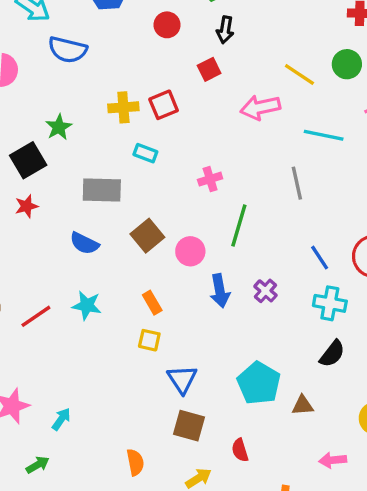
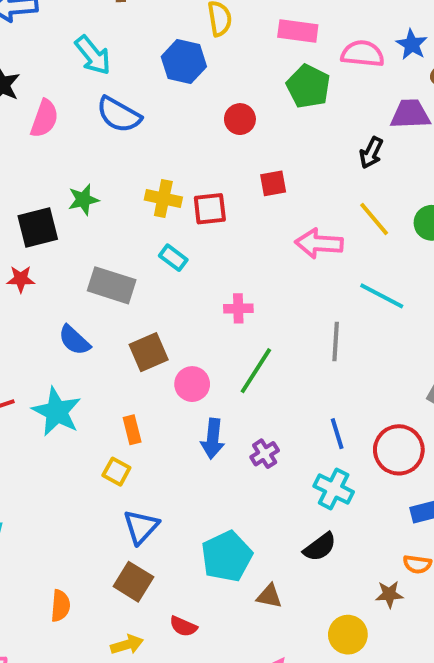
black arrow: (225, 30) -> (371, 153), moved
cyan star: (87, 305) -> (57, 412), size x1.4
red semicircle: (240, 450) -> (183, 626), turned -65

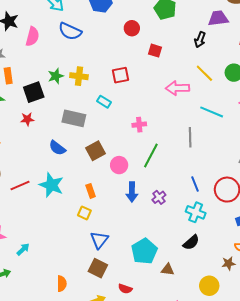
red square: (273, 183) -> (155, 51), moved, turned 32
yellow cross: (163, 198) -> (79, 76), moved

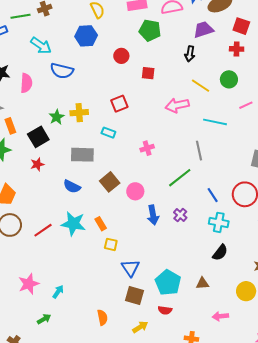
green line: (151, 156) -> (180, 178), moved, turned 35
orange rectangle: (91, 191) -> (101, 224), moved
cyan pentagon: (144, 251) -> (168, 282), moved

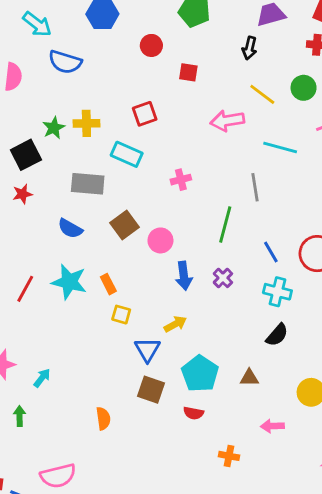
cyan rectangle: (108, 133) -> (127, 154), size x1.5
green line: (180, 178) -> (225, 224), turned -40
red line: (43, 230) -> (25, 289), turned -30
green arrow: (44, 319) -> (20, 416), turned -64
yellow arrow: (140, 327) -> (175, 324), moved

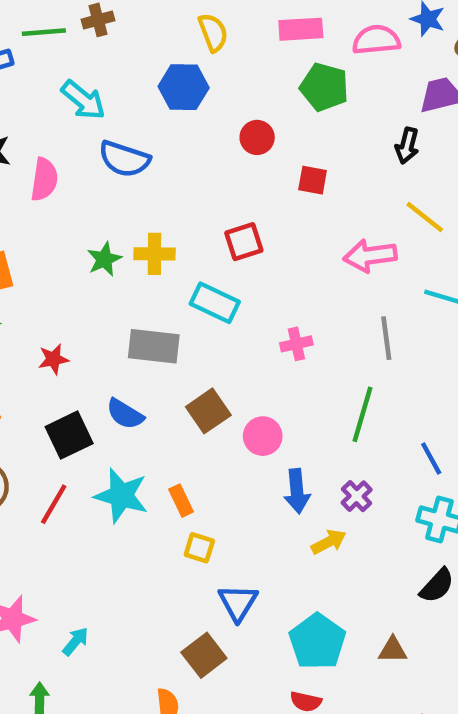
black square: (26, 155) -> (69, 435), moved
gray line: (255, 187) -> (386, 338), moved
yellow arrow: (175, 324) -> (329, 542), moved
brown square: (151, 390) -> (204, 655), moved, turned 32

